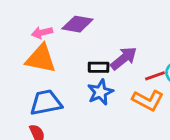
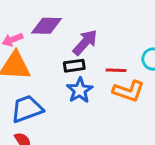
purple arrow: (124, 58) -> (85, 42), moved
red line: (155, 76) -> (116, 70), moved, turned 30

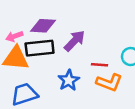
black rectangle: (74, 66) -> (40, 48), moved, size x1.6

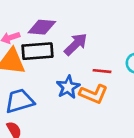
orange L-shape: (109, 82) -> (94, 94), moved

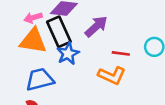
black rectangle: (37, 51) -> (59, 32), turned 68
blue star: (68, 87) -> (68, 54), moved

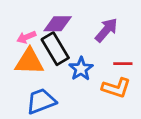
purple arrow: (96, 26) -> (106, 30), moved
blue star: (68, 54) -> (81, 69), moved

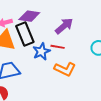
red line: (123, 64) -> (58, 47), moved

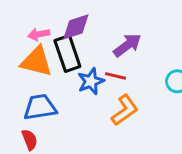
purple diamond: (29, 16) -> (76, 27), turned -30
orange L-shape: (65, 69) -> (125, 110), turned -65

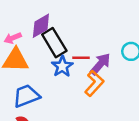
purple arrow: (127, 45) -> (100, 64), moved
black rectangle: (67, 53) -> (54, 43), moved

